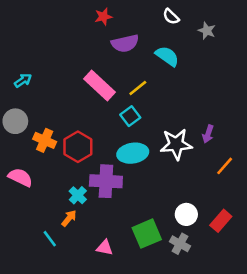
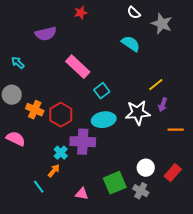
gray star: (207, 31) -> (162, 24), size x1.5
purple semicircle: (125, 43) -> (46, 34), moved
cyan arrow: (23, 80) -> (18, 63), turned -104
yellow line: (138, 88) -> (156, 85), moved
orange line: (225, 166) -> (176, 130), turned 49

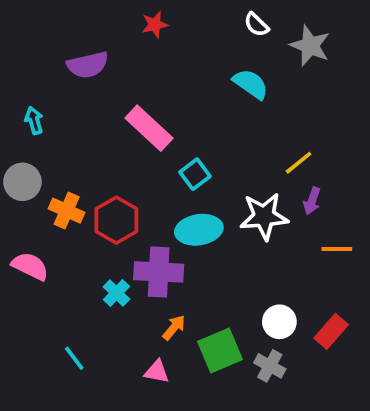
cyan arrow: (18, 63) -> (34, 120), turned 32
orange arrow: (54, 171) -> (174, 328), moved

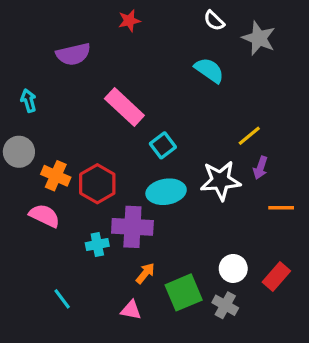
pink semicircle: (30, 266) -> (45, 216), moved
cyan cross: (116, 293) -> (97, 244), turned 35

